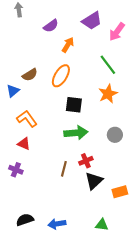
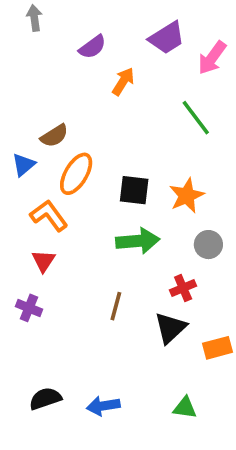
orange ellipse: (61, 76) -> (76, 174), moved
orange star: (108, 94) -> (187, 196), moved
red triangle: (24, 144) -> (43, 261), turned 40
red cross: (86, 161) -> (183, 288), moved

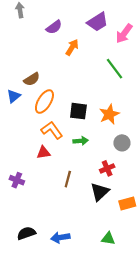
orange L-shape: (49, 216) -> (52, 130), moved
green arrow: (138, 241) -> (81, 141), size x0.6
red triangle: (43, 261) -> (43, 152), moved, turned 48

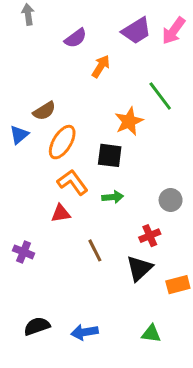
pink arrow: (124, 34) -> (174, 31), moved
orange star: (109, 114) -> (129, 121), moved
brown line: (68, 179) -> (95, 250), turned -42

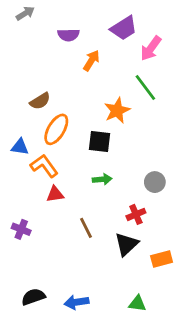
gray arrow: (28, 14) -> (25, 13), turned 66
pink arrow: (174, 31) -> (151, 48), moved
purple semicircle: (76, 38) -> (68, 35), turned 35
blue triangle: (19, 135) -> (20, 147), moved, turned 48
orange L-shape: (73, 182) -> (44, 166), moved

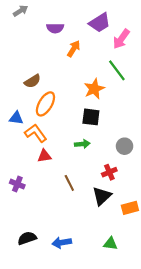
black square: (99, 142) -> (91, 117), moved

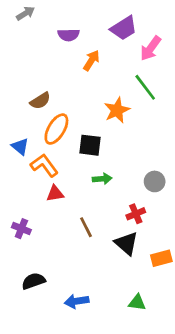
black square: (91, 117) -> (90, 145), moved
blue triangle: (16, 118) -> (20, 147), turned 32
black triangle: (102, 196) -> (126, 243), turned -36
black semicircle: (27, 238) -> (34, 281), moved

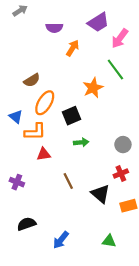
black square: (90, 145) -> (72, 116), turned -30
orange L-shape: (44, 165) -> (35, 132), turned 125
red cross: (136, 214) -> (121, 173), moved
blue arrow: (77, 301) -> (61, 240), turned -42

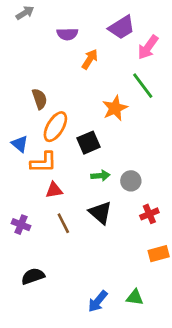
brown semicircle: (32, 80) -> (40, 99), turned -77
gray circle: (123, 145) -> (131, 181), moved
brown line: (68, 181) -> (63, 223), moved
black triangle: (100, 194) -> (100, 213), moved
blue arrow: (61, 240) -> (98, 301), moved

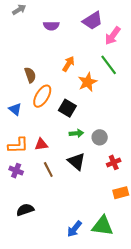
orange arrow: (90, 59) -> (68, 64), moved
black square: (88, 143) -> (67, 108), turned -36
orange L-shape: (43, 162) -> (18, 145), moved
green triangle: (135, 297) -> (103, 226), size x1.6

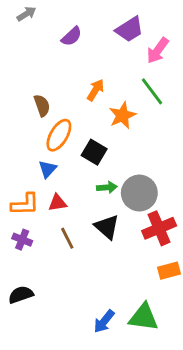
purple semicircle: (51, 26) -> (72, 36), turned -42
blue triangle: (15, 109) -> (48, 169), moved, turned 32
gray circle: (100, 137) -> (139, 193), size x1.6
red cross: (114, 162) -> (159, 228), size x1.6
black semicircle: (25, 210) -> (21, 295), moved

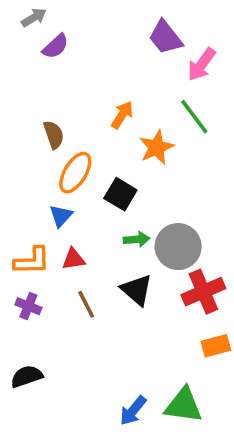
purple trapezoid: (129, 29) -> (165, 37), turned 84
purple semicircle: (72, 36) -> (55, 46), moved

